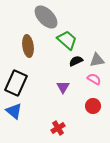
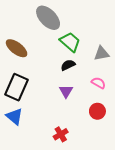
brown ellipse: (28, 46) -> (17, 48), moved, turned -45
gray triangle: (97, 60) -> (102, 53), moved
black semicircle: (76, 61) -> (68, 65), moved

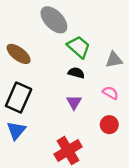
black semicircle: (68, 65) -> (76, 73), turned 40
blue triangle: (14, 116) -> (16, 131), turned 30
red cross: (61, 134) -> (68, 151), size x1.6

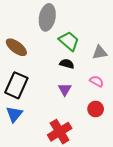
gray ellipse: (54, 20) -> (47, 17), turned 55

